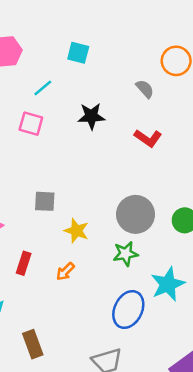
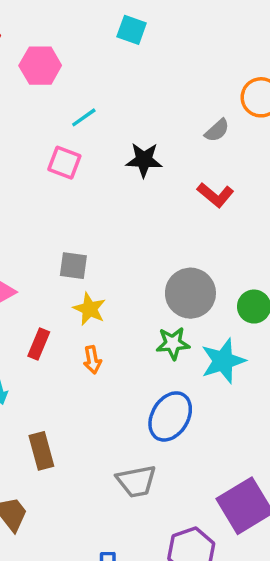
cyan square: (78, 53) -> (132, 30), moved
gray semicircle: (145, 89) -> (217, 130), turned 84
yellow star: (76, 231) -> (89, 309), moved
orange arrow: (65, 272) -> (92, 360), turned -60
cyan star: (168, 284) -> (223, 361), moved

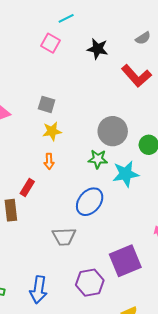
red L-shape: (216, 195) -> (136, 76), size x1.4
yellow star: (89, 309) -> (52, 131), turned 30
red rectangle: (39, 344) -> (27, 187), moved

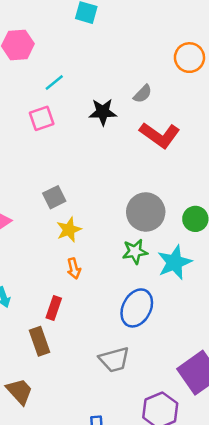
gray semicircle: (143, 38) -> (143, 94), moved
pink square: (51, 43) -> (42, 118), turned -36
gray square: (47, 104) -> (54, 197), turned -30

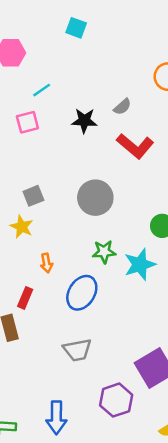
gray circle: (146, 212) -> (95, 198), moved
yellow star: (69, 230) -> (22, 227), moved, turned -30
blue ellipse: (137, 308) -> (82, 293), moved

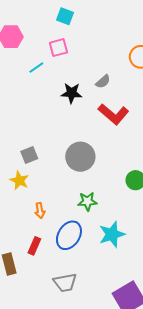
pink square: (27, 122) -> (58, 48), moved
cyan star: (140, 264) -> (112, 234), moved
red rectangle: (25, 298) -> (34, 246), moved

